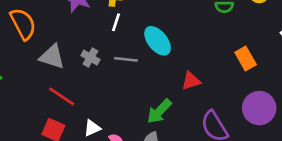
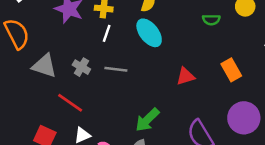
cyan ellipse: (158, 41) -> (149, 33), moved
red triangle: (191, 81) -> (185, 76), moved
red line: (62, 96) -> (70, 103), moved

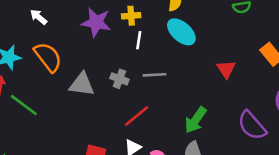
red triangle: (185, 76) -> (226, 69), turned -36
red line: (70, 103) -> (137, 116), moved, turned -64

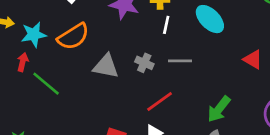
orange semicircle: (48, 57) -> (73, 36), turned 92
red triangle: (226, 69) -> (253, 59), turned -30

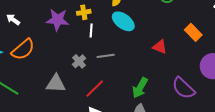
gray cross: (144, 63) -> (79, 61), turned 32
gray triangle: (106, 66) -> (56, 84), moved

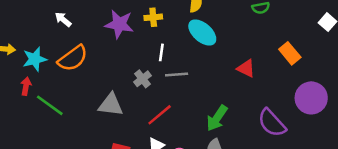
white line: (91, 31) -> (161, 52), moved

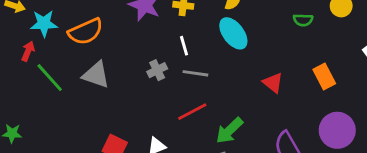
white line: (161, 52) -> (184, 46), turned -36
gray triangle: (111, 105) -> (96, 75), moved
red line: (160, 115) -> (192, 112), moved

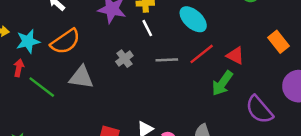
white line: (184, 46) -> (147, 28), moved
gray cross: (157, 70) -> (124, 59), moved
red line: (192, 112) -> (202, 54), moved
green arrow: (229, 130) -> (222, 83), moved

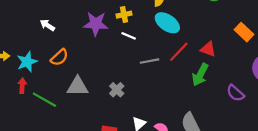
white line: (147, 28) -> (129, 36), turned -32
orange semicircle: (65, 42) -> (59, 57), size x0.7
gray cross: (124, 59) -> (117, 90), moved
purple semicircle: (259, 110) -> (235, 93), size x0.7

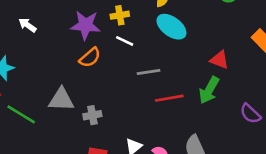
red line: (179, 52) -> (169, 98), moved, turned 35
orange semicircle: (59, 57) -> (90, 58), moved
gray cross: (117, 90) -> (92, 115), moved, turned 32

